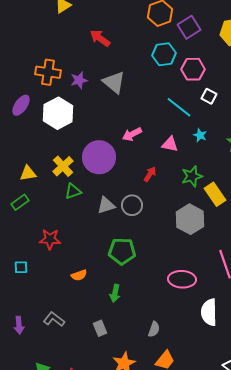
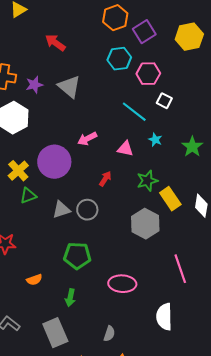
pink ellipse: (182, 279) -> (122, 284), moved
gray rectangle: (100, 328) -> (55, 333), size x1.8

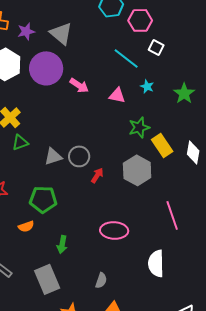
pink arrow: (87, 139) -> (79, 85), turned -120
purple circle: (54, 162) -> (46, 68), moved
red arrow: (105, 179) -> (97, 175), moved
green pentagon: (77, 256) -> (43, 199), moved

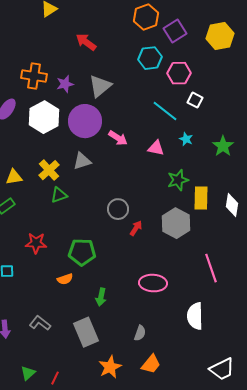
gray triangle: (61, 33) -> (100, 86), turned 40
yellow rectangle: (162, 145) -> (201, 198), turned 35
gray triangle: (53, 156) -> (82, 161), moved

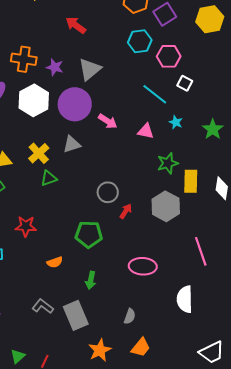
purple star: (65, 84) -> (55, 67), turned 30
green pentagon: (82, 252) -> (89, 234), moved
gray L-shape: (40, 323) -> (43, 306), moved

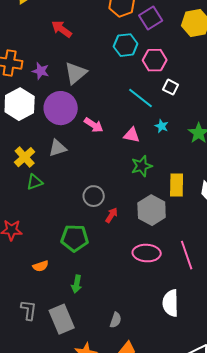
green star: (168, 163) -> (142, 166), moved
pink ellipse: (143, 266) -> (147, 253), moved
gray L-shape: (43, 306) -> (29, 310), turned 60

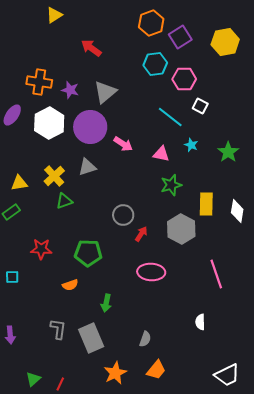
green pentagon: (75, 238) -> (88, 253), moved
pink ellipse: (147, 253) -> (151, 272), moved
white semicircle: (171, 303) -> (200, 322), size x0.6

